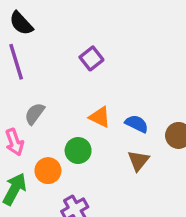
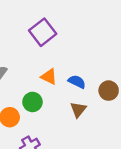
purple square: (91, 58) -> (43, 32), size x1.5

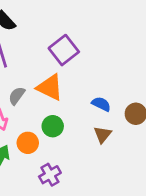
orange triangle: (49, 77) -> (50, 87), moved, size x1.5

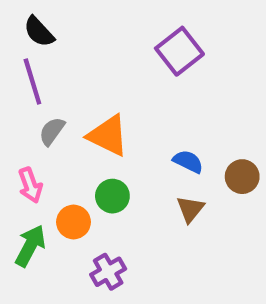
purple square: (64, 50) -> (179, 51), moved
gray semicircle: (17, 96) -> (52, 131), moved

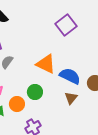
orange triangle: (108, 136) -> (46, 64), moved
blue semicircle: (188, 161) -> (70, 76), size x1.5

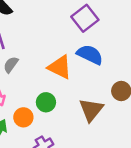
blue semicircle: (70, 76) -> (90, 55), moved
brown triangle: (71, 98) -> (91, 110), size x1.5

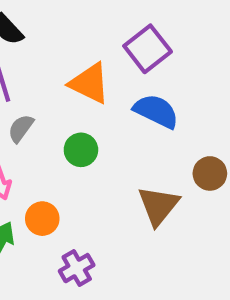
orange triangle: (60, 67) -> (90, 83), moved
green circle: (46, 102) -> (81, 150), moved

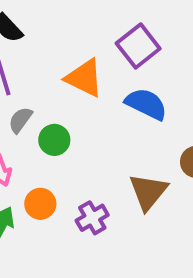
green circle: (81, 150) -> (54, 140), moved
purple cross: (77, 268) -> (92, 218), moved

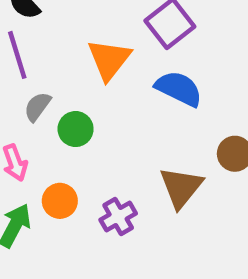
orange triangle: (84, 78) -> (109, 59), turned 42

